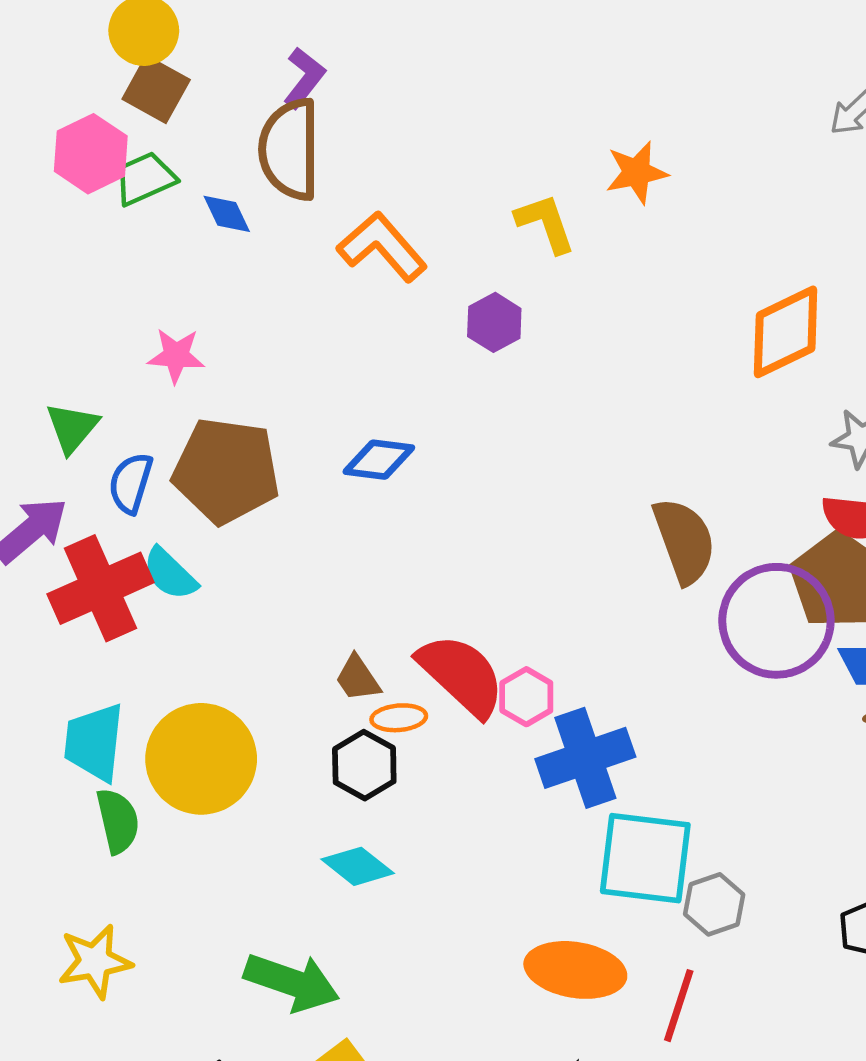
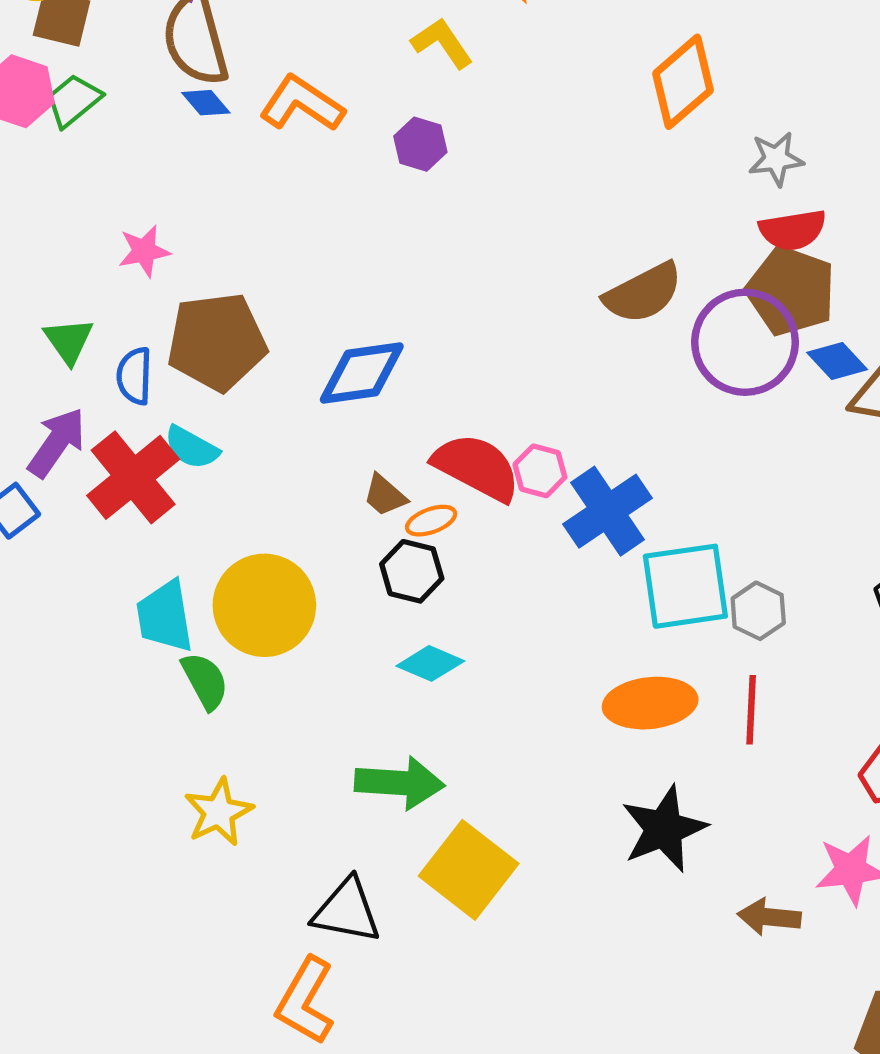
blue diamond: (227, 214) -> (206, 103), moved
blue diamond: (379, 460) -> (362, 373), moved, size x1.4
brown semicircle: (684, 541) -> (643, 293), turned 98

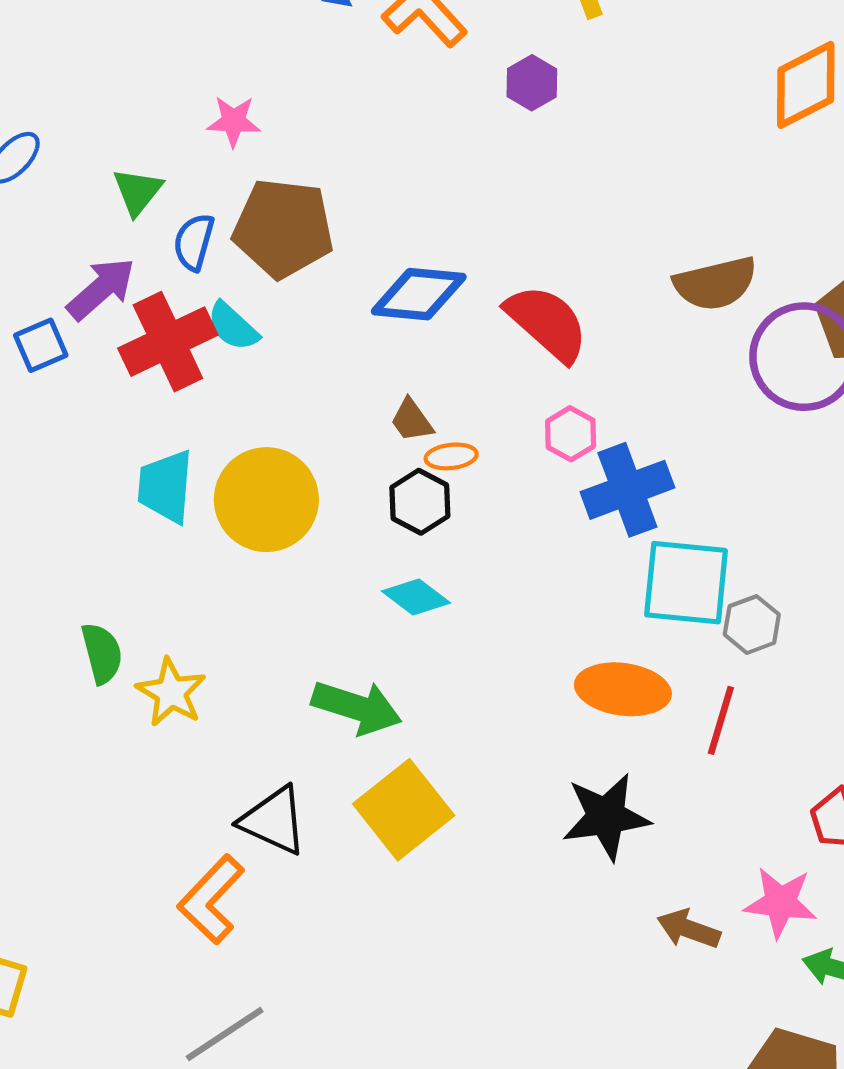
red semicircle: (477, 467) -> (547, 323), moved
green semicircle: (205, 681) -> (102, 653), moved
yellow star: (219, 812) -> (171, 692), turned -30

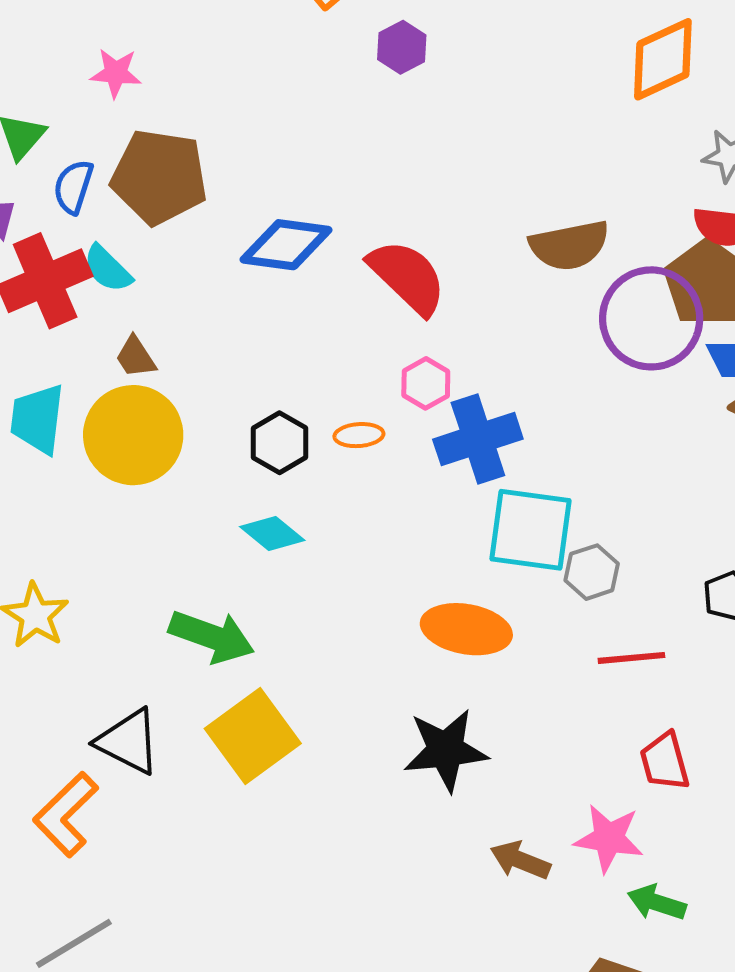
brown trapezoid: (412, 420) -> (136, 357), moved
orange ellipse: (451, 456) -> (359, 435), moved
red line: (721, 720) -> (631, 658), moved, turned 66

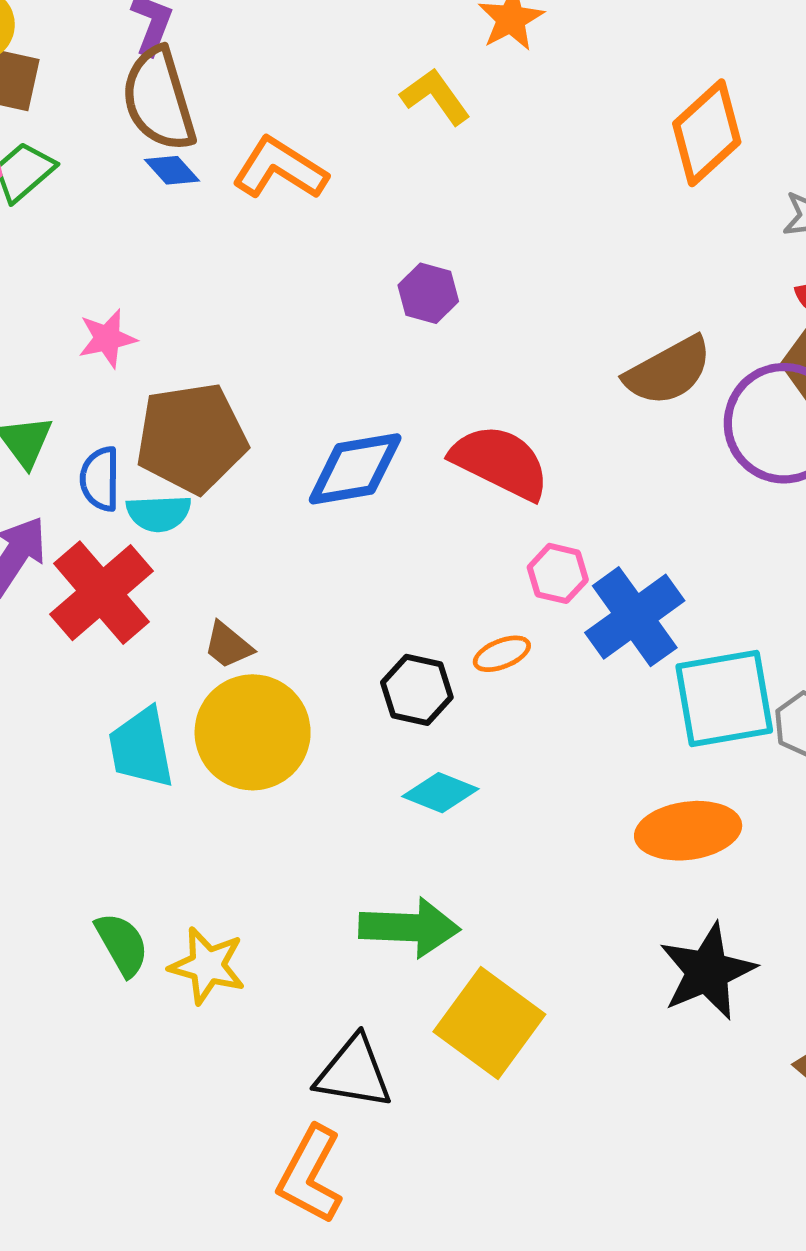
purple hexagon: (402, 47) -> (428, 293), moved
cyan semicircle: (108, 269) -> (159, 513), moved, turned -30

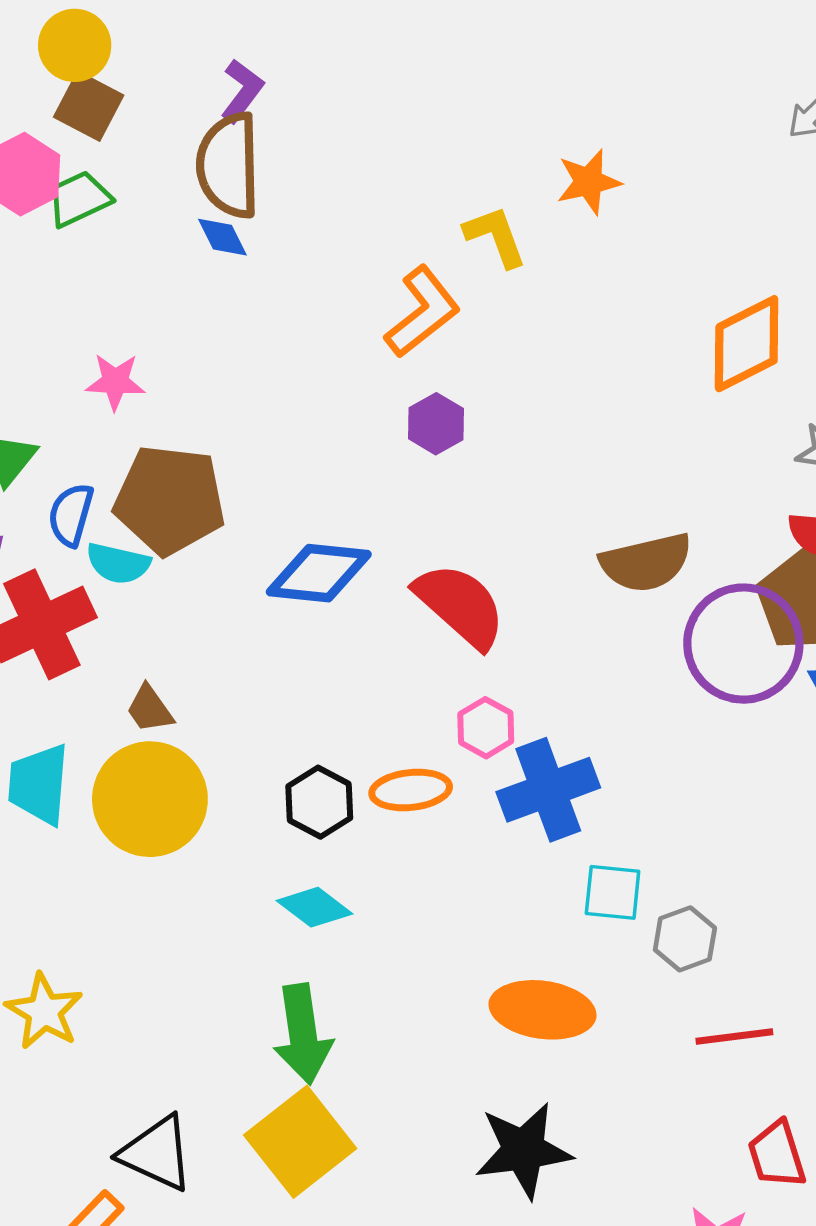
orange L-shape: (280, 169) -> (422, 312), moved, turned 94
orange ellipse: (502, 654) -> (411, 790), size x1.4
cyan square: (724, 699) -> (613, 892), size x0.6
green arrow: (409, 927) -> (303, 1034), moved, turned 64

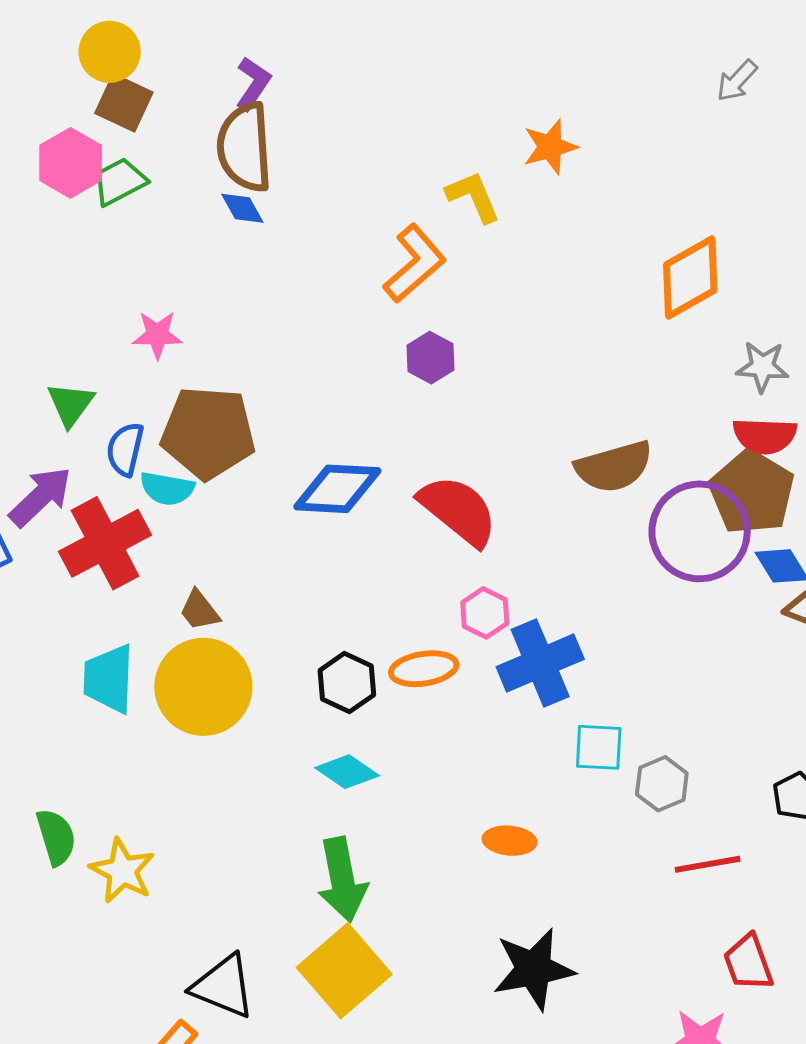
orange ellipse: (542, 1010) -> (510, 841), moved, size x0.6

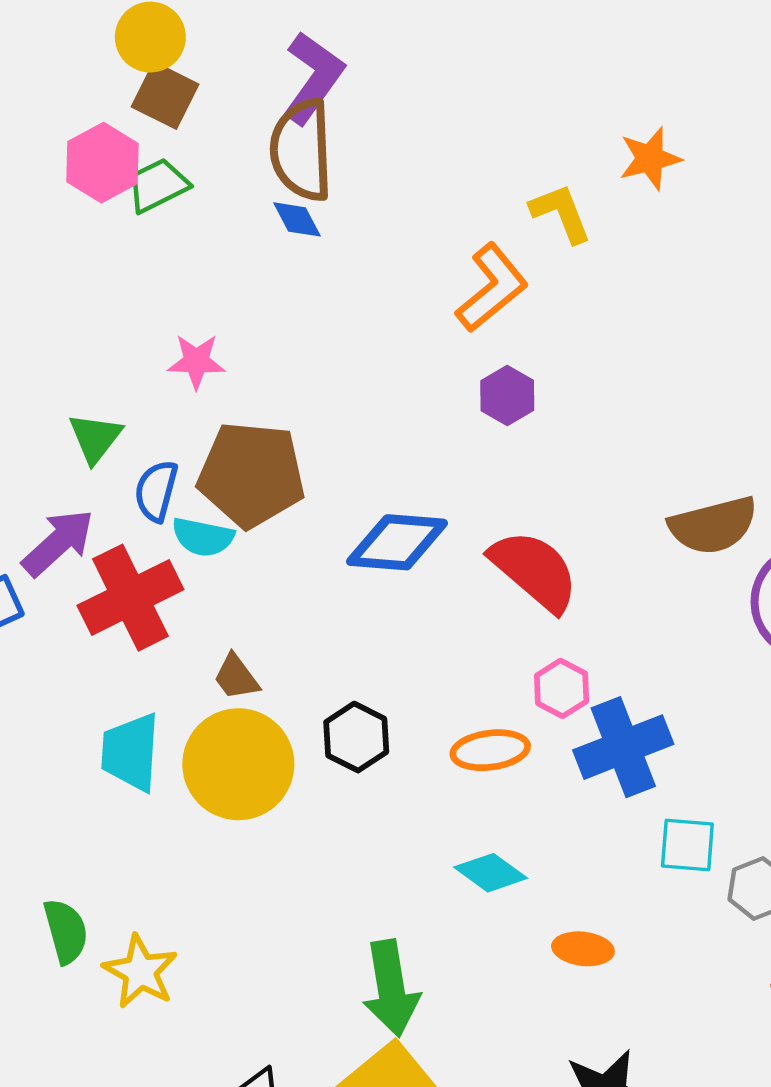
purple L-shape: (253, 84) -> (313, 78), size x1.5
black hexagon: (347, 683) -> (356, 737), moved
cyan diamond: (347, 772) -> (491, 873), moved

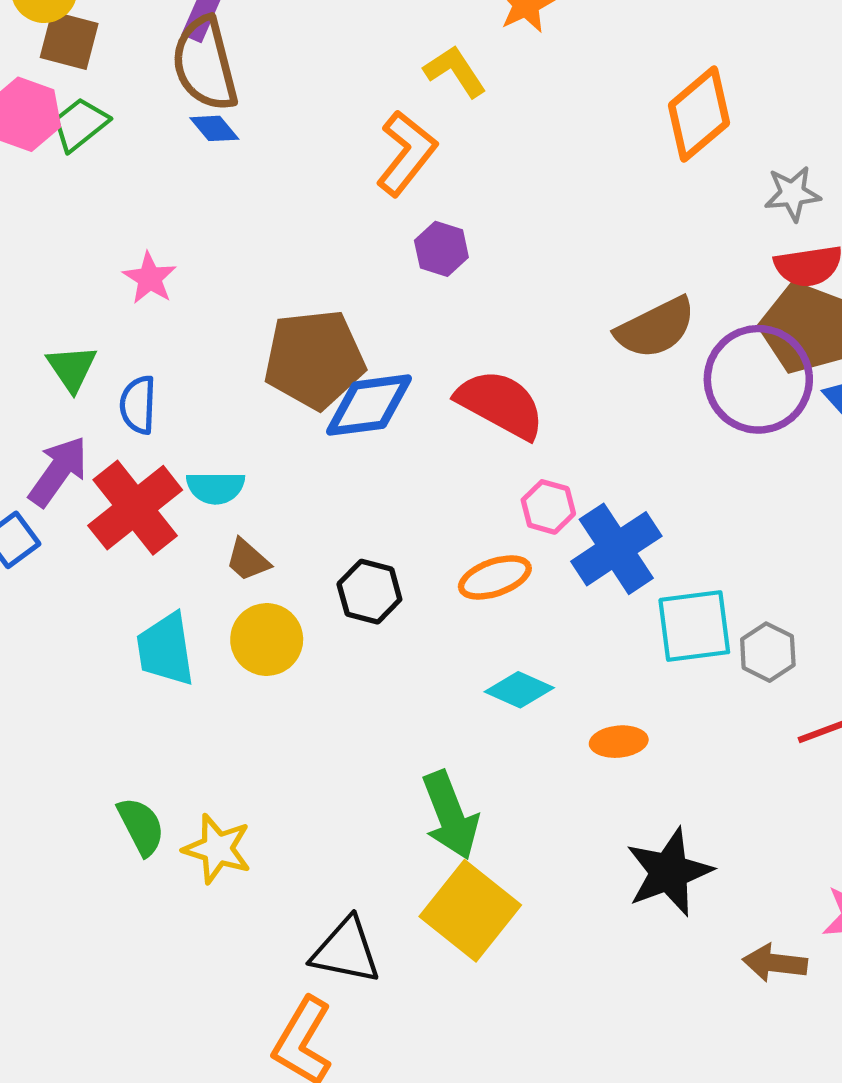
pink star: (196, 361) -> (150, 278), turned -30
brown pentagon: (251, 474) -> (314, 359), moved
cyan semicircle: (203, 537) -> (216, 488), moved
yellow circle: (238, 764) -> (267, 640), size x0.7
cyan square: (687, 845) -> (694, 626), size x1.4

